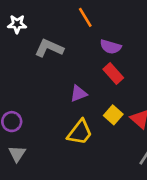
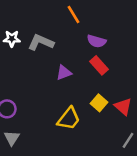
white star: (17, 24) -> (12, 39), moved
purple triangle: (79, 94) -> (64, 73), moved

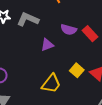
purple semicircle: (97, 41) -> (69, 30), moved
red rectangle: (99, 65) -> (90, 34), moved

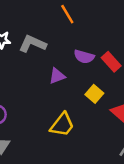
yellow square: (77, 70) -> (94, 94), moved

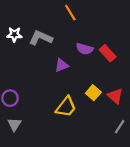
yellow square: (94, 94) -> (93, 93), moved

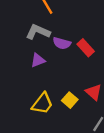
gray L-shape: (41, 38) -> (38, 32), moved
yellow square: (93, 93) -> (70, 100), moved

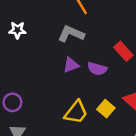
purple semicircle: (62, 43) -> (97, 69), moved

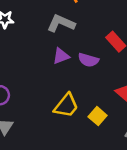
yellow square: (106, 109) -> (98, 116), moved

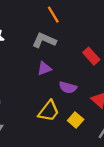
purple semicircle: (88, 60) -> (68, 87), moved

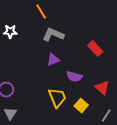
orange line: (53, 15) -> (41, 12), moved
yellow trapezoid: (49, 111) -> (57, 98), turned -60

